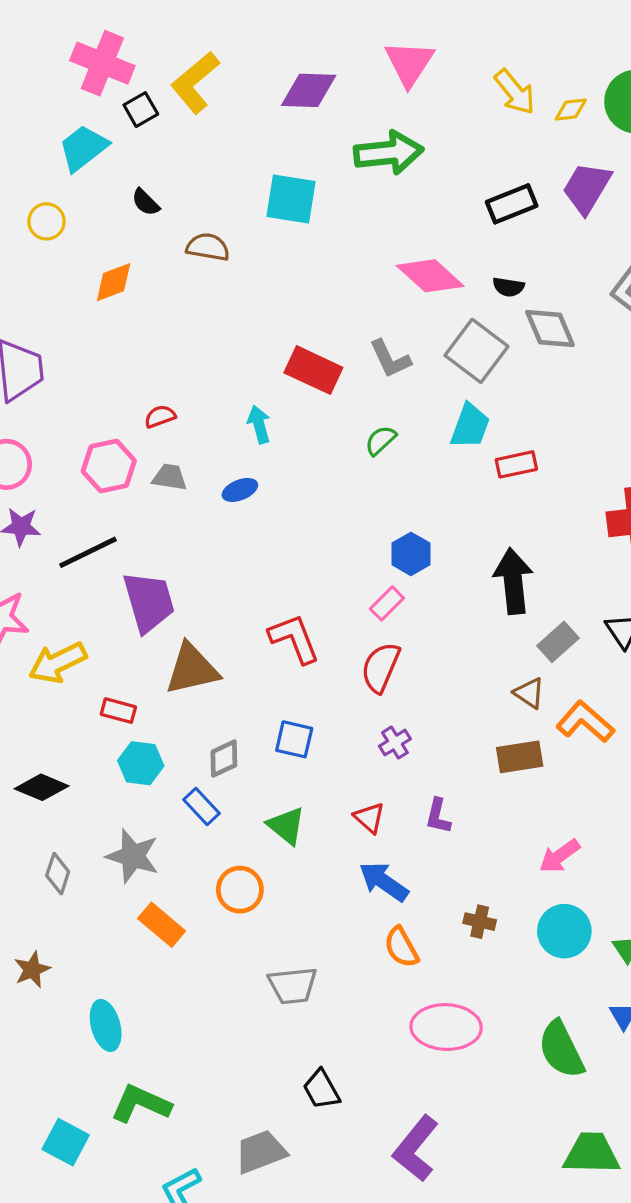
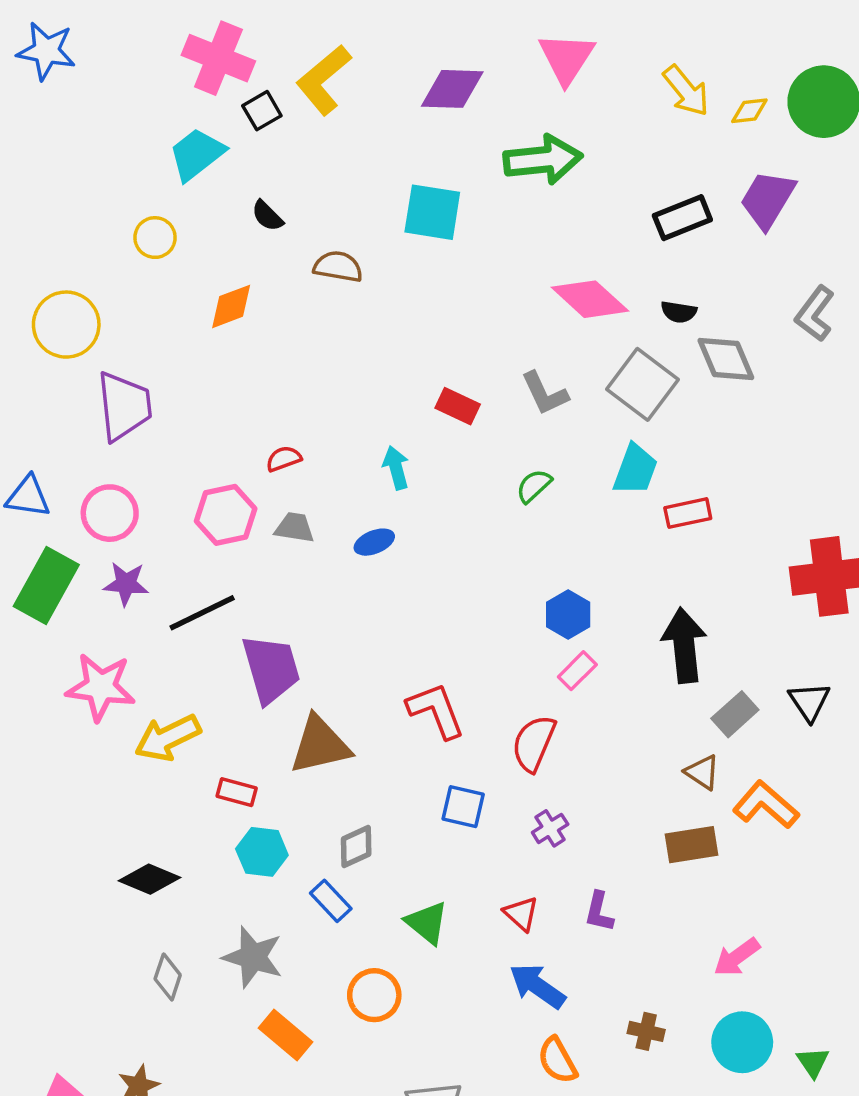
red rectangle: (313, 370) -> (458, 406), size x0.7
pink rectangle: (387, 603) -> (577, 671), moved
blue square: (294, 739) -> (463, 807), moved

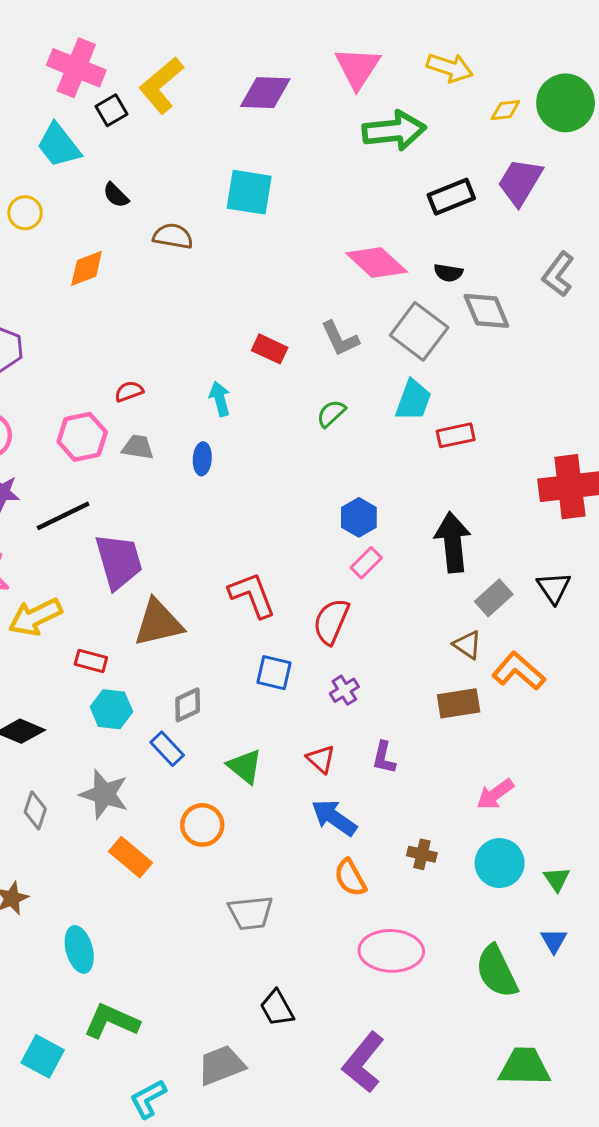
yellow arrow: (686, 91) -> (450, 68), moved, turned -33
cyan trapezoid: (197, 154) -> (59, 145), turned -90
green arrow: (543, 160) -> (394, 131), moved
blue ellipse: (374, 542) -> (202, 459), turned -64

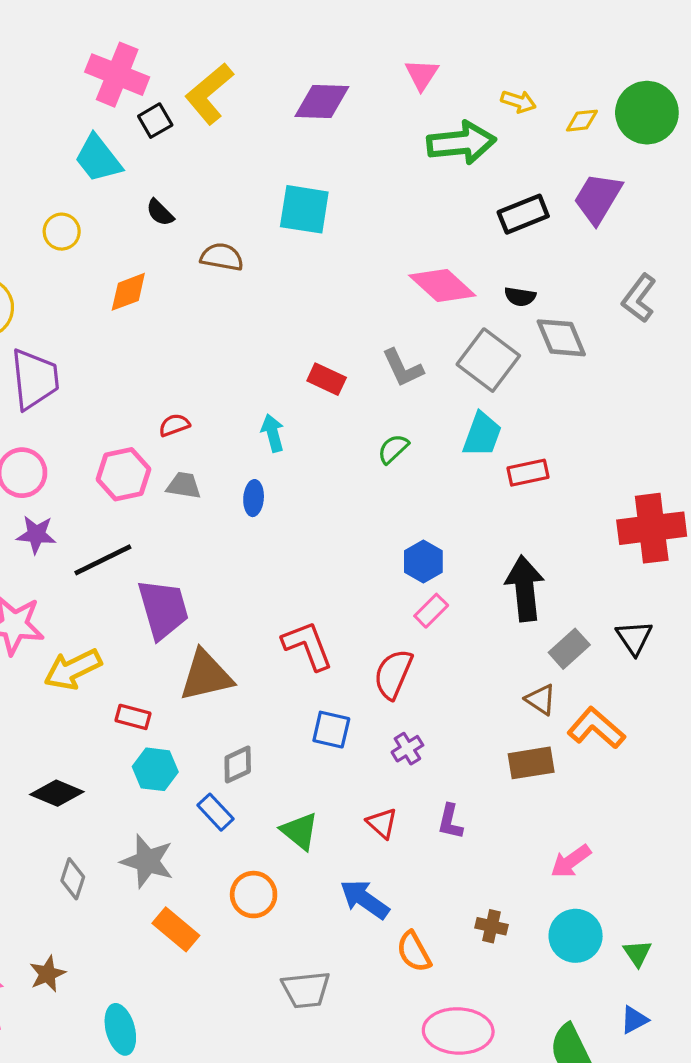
pink triangle: (358, 68) -> (422, 75), size x0.7
yellow arrow: (450, 68) -> (518, 102), moved, size x0.7
blue arrow: (334, 818) -> (365, 899), moved
blue triangle: (554, 941) -> (634, 1020), turned 32

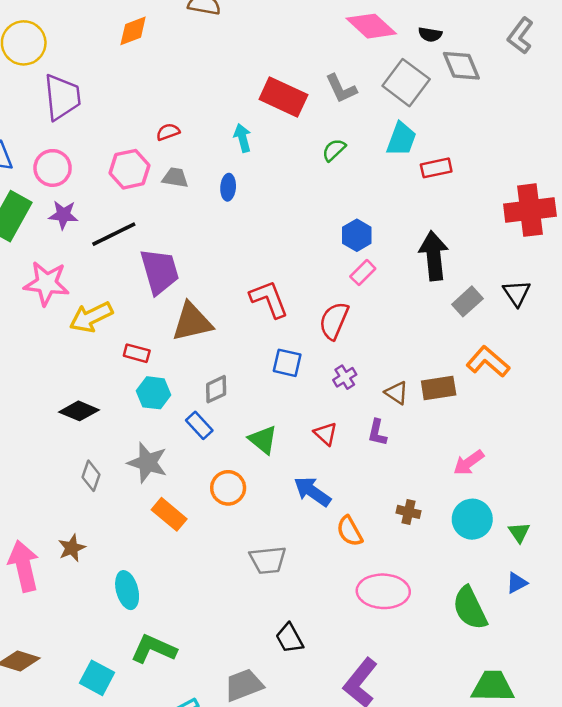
red rectangle: (327, 379) -> (283, 97), size x1.6
brown triangle: (541, 699) -> (396, 393), moved

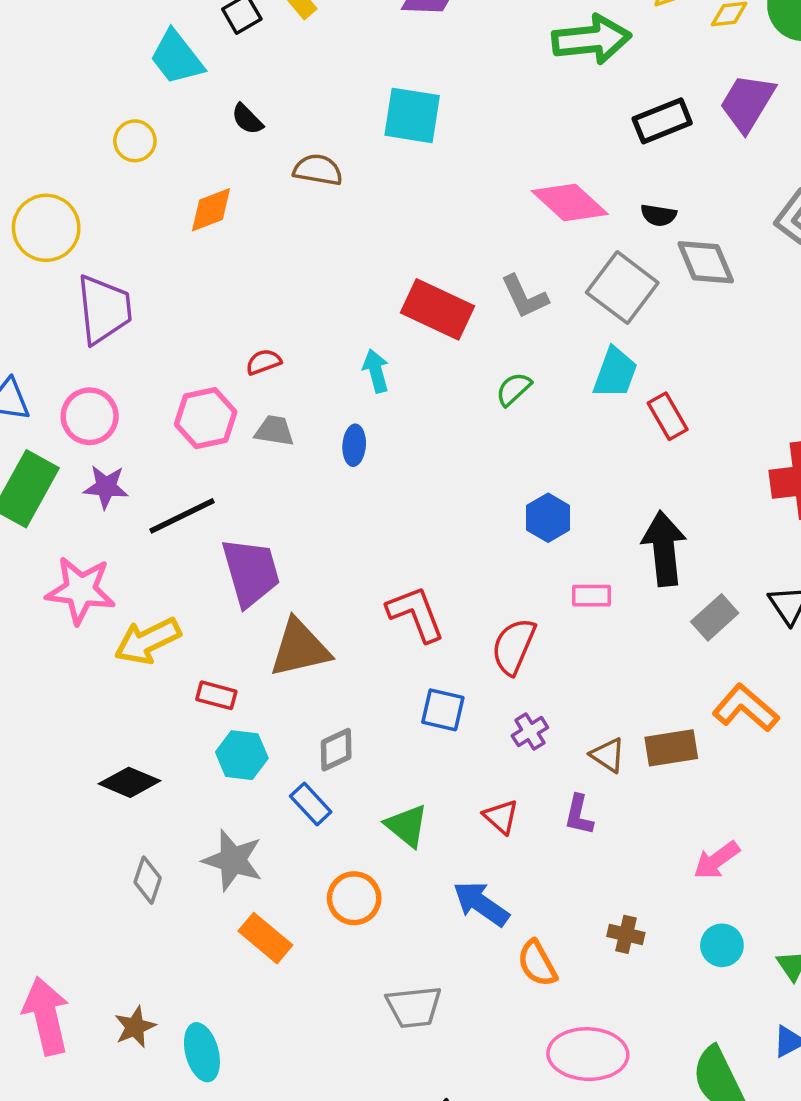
red rectangle: (436, 168) -> (668, 416), turned 72
pink rectangle: (363, 273) -> (592, 596), moved, turned 45
cyan circle: (472, 519) -> (722, 945), size x0.7
brown star: (72, 548) -> (135, 1027), moved

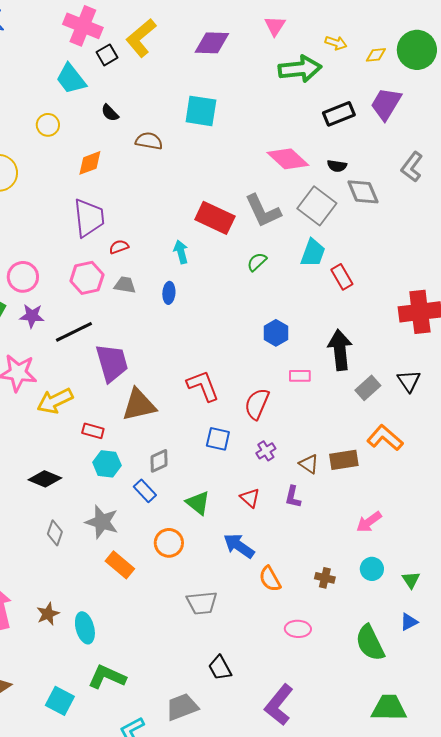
gray L-shape: (524, 297) -> (263, 211), size x1.4
purple trapezoid: (104, 309) -> (89, 218), moved
brown cross: (626, 934) -> (325, 578), moved
pink ellipse: (588, 1054) -> (298, 629), size x0.6

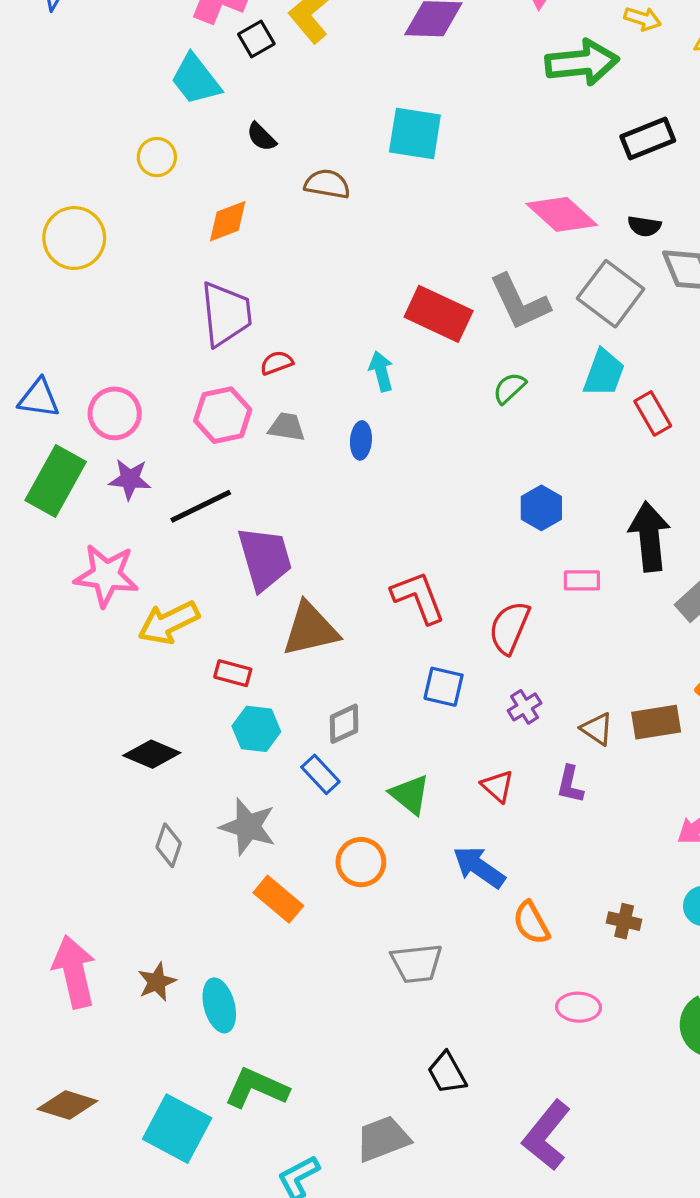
cyan square: (60, 701) -> (177, 1129), size x1.4

